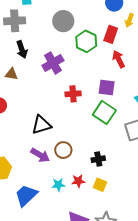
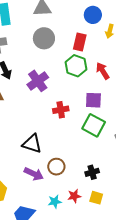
red rectangle: (111, 34) -> (80, 42), moved
green hexagon: (86, 41) -> (76, 66), moved
black triangle: (41, 125) -> (32, 144), turned 40

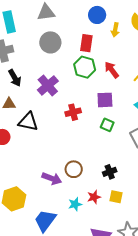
green square: (94, 125) -> (107, 125), size x0.6
black triangle: (32, 144) -> (28, 122), moved

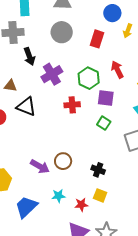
green hexagon: (85, 67) -> (89, 78), moved
black arrow: (15, 78) -> (29, 56), moved
black cross: (110, 172) -> (98, 170), turned 32
red star: (94, 197) -> (81, 205), moved

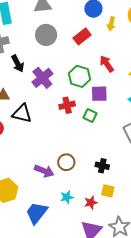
red rectangle: (97, 39) -> (82, 36), turned 42
green square: (104, 123) -> (90, 116), moved

